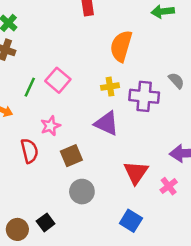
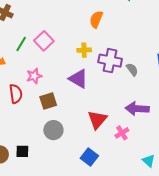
orange semicircle: (121, 46) -> (96, 19), size x0.7
gray semicircle: (176, 81) -> (132, 70), moved
black square: (46, 222) -> (22, 151), turned 32

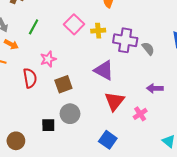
pink square: (44, 41) -> (74, 24), moved
purple triangle: (78, 79) -> (104, 70), moved
purple arrow: (137, 109) -> (155, 88), size x0.7
black square: (22, 151) -> (48, 125), moved

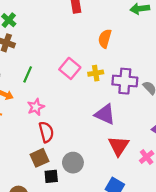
pink star: (48, 59) -> (36, 107), moved
red semicircle: (30, 78) -> (46, 132), moved
brown square: (63, 84) -> (39, 158), moved

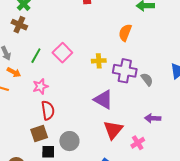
orange semicircle: (105, 39) -> (125, 33), moved
pink square: (70, 68) -> (62, 53), moved

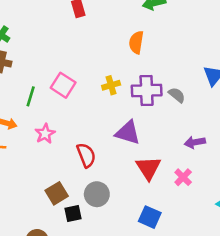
red semicircle: (48, 110) -> (86, 155), moved

